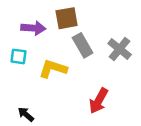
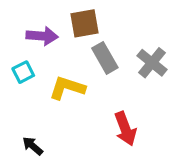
cyan square: (18, 56) -> (23, 72), turned -35
red arrow: (99, 101) -> (125, 129), turned -50

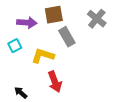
gray cross: (152, 63) -> (97, 19), moved
red arrow: (125, 129) -> (55, 82), moved

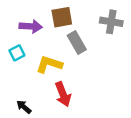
gray cross: (97, 19) -> (111, 22), turned -30

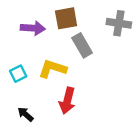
cyan square: (17, 53) -> (18, 74), moved
red arrow: (63, 94) -> (67, 101), turned 35

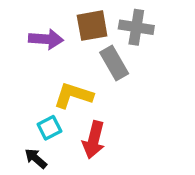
gray cross: (119, 23) -> (136, 27), moved
cyan square: (18, 74) -> (49, 128), moved

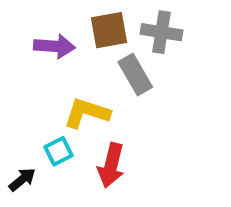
black arrow: (36, 158) -> (22, 180), moved, turned 100

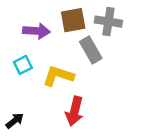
cyan square: (59, 151) -> (23, 65), moved

